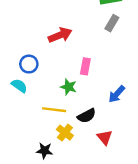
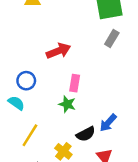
pink rectangle: (85, 66) -> (75, 83), moved
blue arrow: (117, 94) -> (108, 123), moved
yellow line: (54, 110) -> (30, 135), moved, turned -65

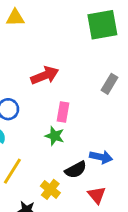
gray rectangle: (112, 38) -> (109, 84), moved
blue arrow: (108, 123) -> (101, 157), turned -120

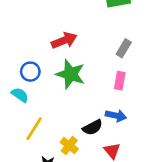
pink rectangle: (63, 112) -> (120, 81), moved
green star: (55, 136) -> (71, 74), moved, size x1.6

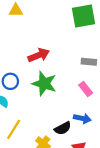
gray rectangle: (124, 48) -> (89, 62), turned 64
pink rectangle: (120, 81) -> (86, 89), turned -48

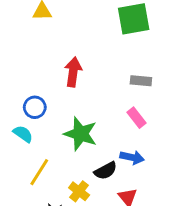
red arrow: (39, 55) -> (73, 72), turned -60
green star: (44, 84) -> (80, 134), moved

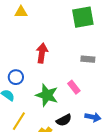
pink rectangle: (137, 118) -> (74, 87), moved
blue arrow: (132, 157) -> (93, 117), moved

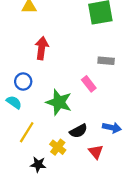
red arrow: (42, 53) -> (42, 48), moved
pink rectangle: (74, 87) -> (89, 84), moved

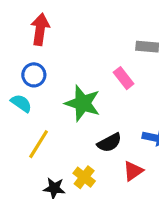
red arrow: (42, 48) -> (40, 29), moved
yellow cross: (58, 147) -> (84, 177), moved
red triangle: (96, 152) -> (133, 171), turned 35

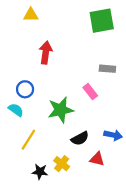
red arrow: (40, 29) -> (46, 53), moved
green star: (83, 103) -> (61, 110), turned -30
red triangle: (133, 171) -> (97, 159), turned 49

